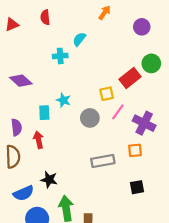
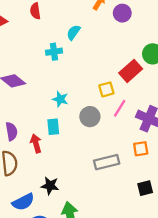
purple circle: (142, 27) -> (122, 13), moved
cyan rectangle: (44, 113) -> (53, 127), moved

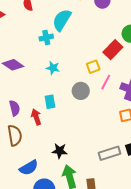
cyan semicircle: (73, 32) -> (62, 20), size x1.6
cyan star: (60, 99) -> (53, 68), moved
gray rectangle: (107, 162) -> (110, 153), moved
black star: (50, 186) -> (60, 151), moved

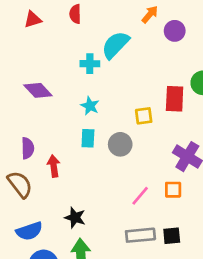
red rectangle: (113, 50) -> (175, 99), turned -54
pink line: (106, 82) -> (140, 196), moved
cyan rectangle: (50, 102) -> (88, 138), moved
brown semicircle: (15, 135) -> (20, 184), turned -40

